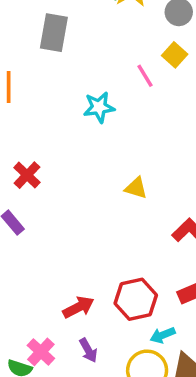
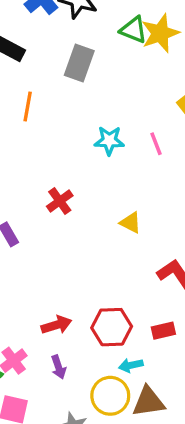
pink line: (145, 76) -> (156, 144), moved
red cross: (27, 175) -> (60, 201), moved

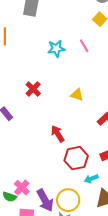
red arrow: (56, 325) -> (58, 134), moved, turned -96
purple arrow: (59, 367) -> (45, 200), moved, size x1.6
yellow circle: (110, 396) -> (68, 200), moved

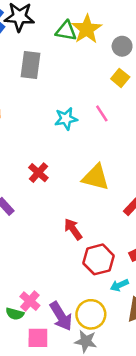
yellow triangle: (77, 95) -> (96, 177), size x1.6

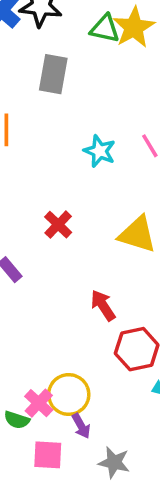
cyan star: (66, 119) -> (100, 151), turned 30
yellow circle: (91, 314) -> (69, 394), moved
purple arrow: (61, 316) -> (81, 426), size x0.6

